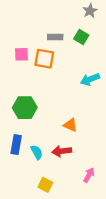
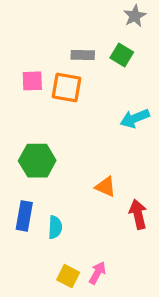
red arrow: (62, 151) -> (138, 214), moved, turned 84
cyan semicircle: (37, 152) -> (55, 227), turned 32
pink arrow: (89, 175) -> (97, 273), moved

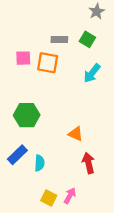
cyan arrow: (135, 118) -> (92, 73), moved, turned -30
red arrow: (138, 214) -> (88, 163), moved
blue rectangle: (24, 216) -> (17, 155), turned 36

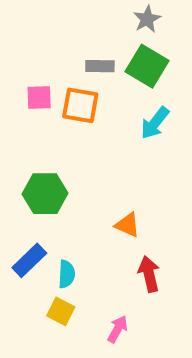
gray star: (97, 11) -> (147, 19), moved
green square: (87, 39) -> (147, 66), size x1.5
yellow square: (49, 198) -> (61, 311), moved

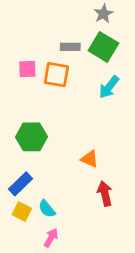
cyan semicircle: (67, 274) -> (47, 209), moved, turned 138
yellow square: (61, 311) -> (22, 212), moved
pink arrow: (118, 329) -> (51, 238), moved

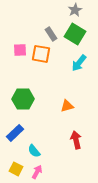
gray rectangle: (70, 47) -> (51, 34), turned 56
orange triangle: (90, 159) -> (67, 106), moved, turned -40
yellow square: (22, 212) -> (16, 169), moved

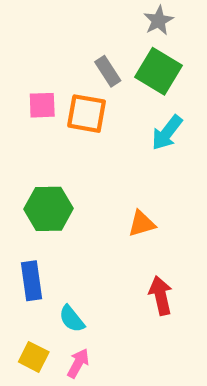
blue rectangle: (15, 133) -> (32, 281), turned -54

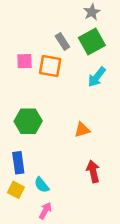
green square: (159, 71) -> (92, 41), turned 30
yellow square: (34, 357) -> (16, 190), moved

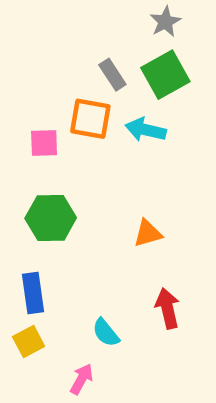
pink square: (24, 61) -> (44, 143), moved
cyan arrow: (97, 77) -> (145, 130), moved, turned 65
cyan semicircle: (42, 185) -> (106, 333), moved
yellow square: (16, 190) -> (29, 341), turned 35

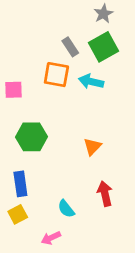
pink square: (44, 143) -> (14, 90), moved
orange triangle: (148, 233) -> (92, 147), turned -30
pink arrow: (82, 379) -> (51, 238), turned -144

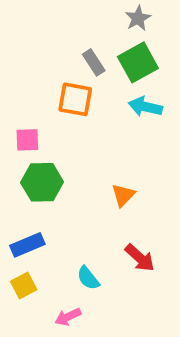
cyan arrow: (91, 81) -> (145, 107), moved
pink square: (14, 90) -> (27, 140), moved
blue rectangle: (20, 184) -> (27, 245), turned 75
red arrow: (105, 194) -> (140, 258), turned 145

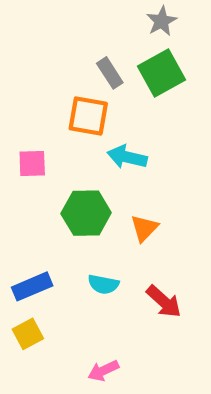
cyan arrow: (145, 107) -> (127, 157), moved
green hexagon: (42, 182) -> (86, 213), moved
cyan semicircle: (88, 278) -> (103, 284), moved, turned -40
pink arrow: (68, 317) -> (103, 371), moved

